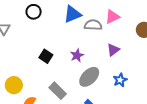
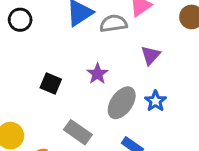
blue star: (120, 80) -> (155, 101), moved

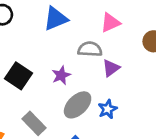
gray semicircle: (113, 23) -> (90, 49), moved
black square: (51, 83) -> (18, 76), size x1.4

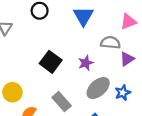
blue triangle: (56, 19) -> (83, 16), turned -40

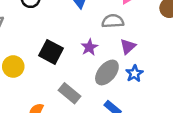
purple triangle: (127, 59) -> (128, 46), moved
yellow circle: (12, 92) -> (13, 67), moved

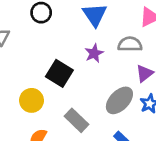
purple star: (89, 47) -> (94, 53), moved
yellow circle: (13, 67) -> (32, 100), moved

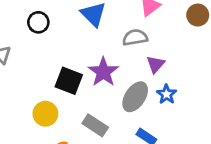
purple star: (94, 53) -> (103, 72), moved, size x1.5

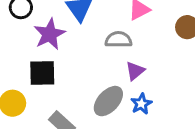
purple star: (103, 72) -> (50, 34), moved
black square: (69, 81) -> (42, 73), turned -32

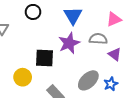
purple star: (50, 34) -> (69, 43), moved
purple triangle: (135, 71) -> (115, 54), moved, turned -48

